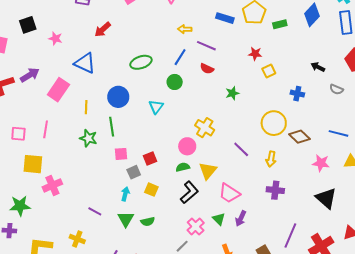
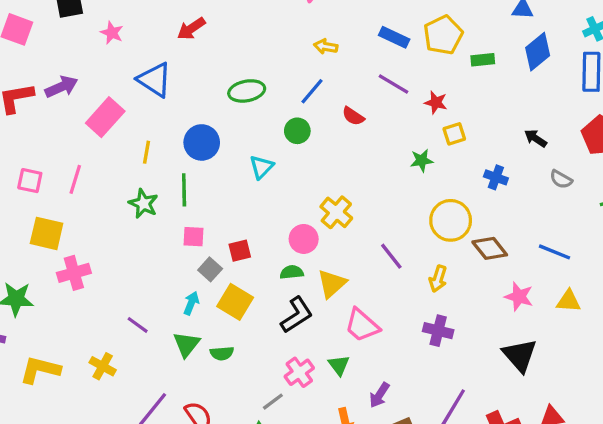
purple line: (206, 46) -> (393, 84), moved
green star: (232, 93) -> (422, 161), moved
gray square: (134, 172) -> (210, 269), turned -32
yellow square: (151, 190) -> (235, 302), size x1.5
purple arrow: (241, 218) -> (379, 395), moved

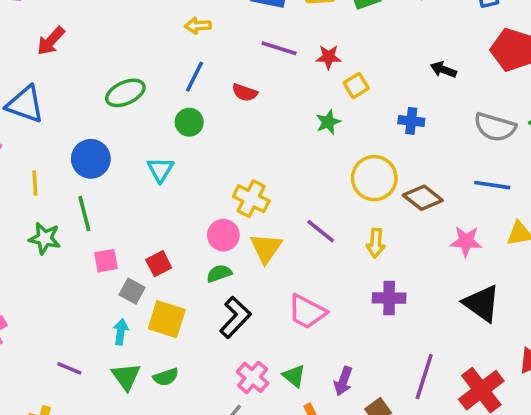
gray semicircle: (561, 179) -> (495, 127), moved, size x1.6
yellow triangle: (332, 284) -> (266, 248), moved
green triangle: (339, 365) -> (294, 376), moved

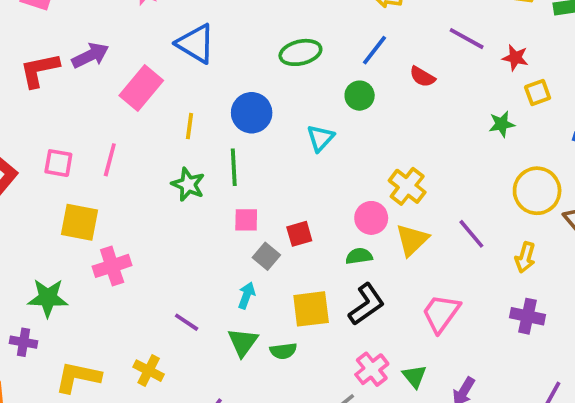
pink trapezoid: (307, 312) -> (441, 313), turned 87
yellow square: (167, 319) -> (311, 309), moved, turned -36

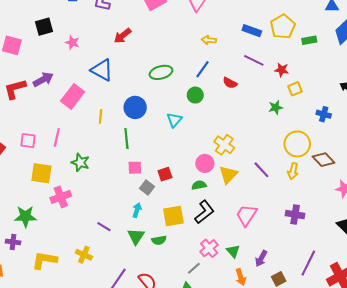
green star: (188, 184) -> (80, 162), moved
yellow arrow: (525, 257) -> (293, 171), moved

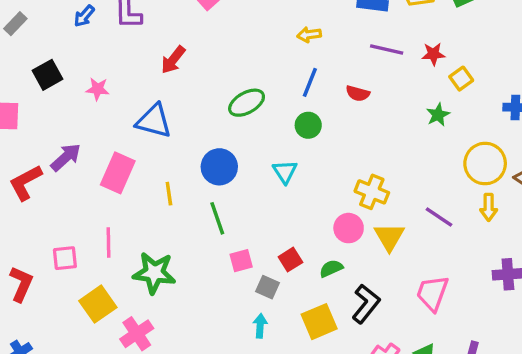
green star: (80, 162) -> (154, 273), size x1.4
yellow square: (41, 173) -> (98, 304), turned -30
green semicircle: (199, 185) -> (331, 268), moved

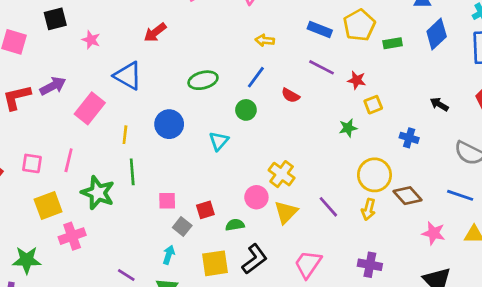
green line: (217, 218) -> (132, 172), moved

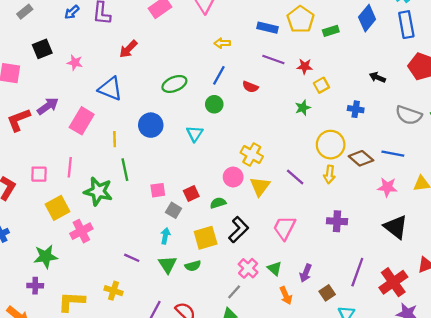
blue line: (460, 195) -> (393, 154), moved

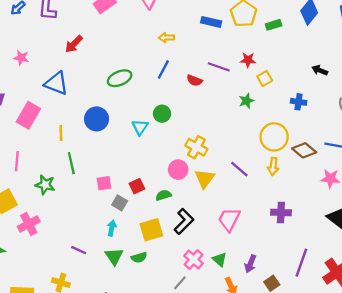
purple line: (273, 60) -> (219, 67), moved
green circle: (214, 104) -> (162, 114), moved
green star: (98, 191) -> (45, 185), size x0.7

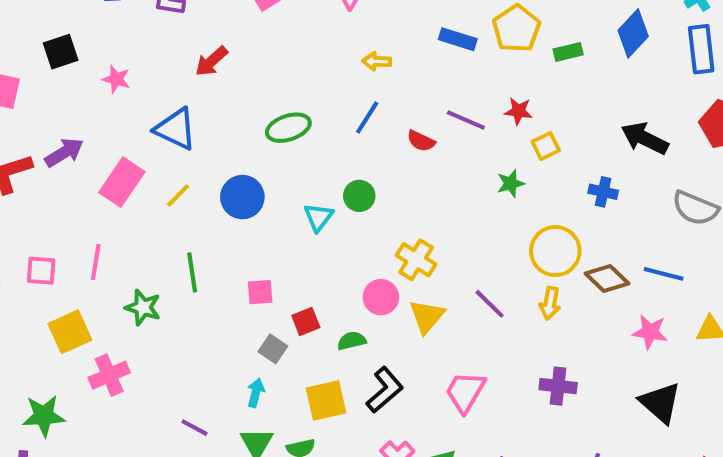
black arrow: (320, 70) -> (645, 138), size x1.6
yellow line: (61, 133) -> (178, 195), moved, turned 42
pink square: (104, 183) -> (260, 292), moved

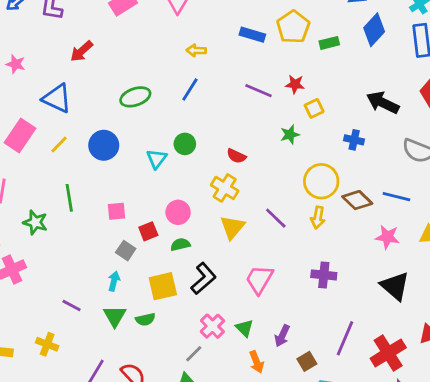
red semicircle: (421, 141) -> (236, 156), moved
pink circle: (381, 297) -> (178, 212), moved

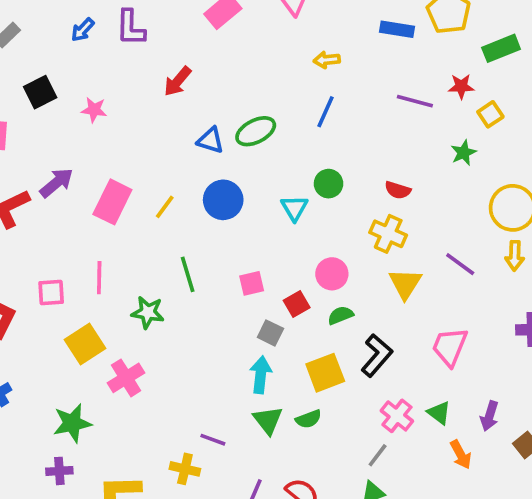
green rectangle: (329, 43) -> (501, 48), moved, size x1.4
blue triangle: (57, 98) -> (211, 140), moved, size x0.7
cyan arrow: (114, 281) -> (261, 375), size x1.4
purple line: (72, 306) -> (213, 440), moved

